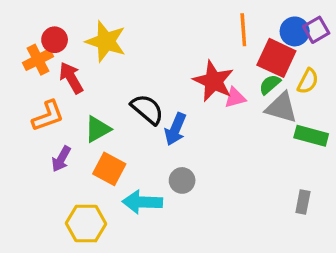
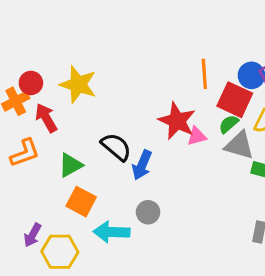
purple arrow: (61, 159) -> (32, 235), moved

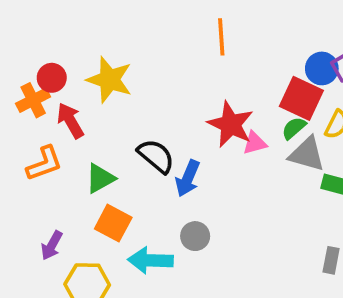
orange line: (204, 74) -> (221, 37), moved
purple arrow: (32, 235) -> (52, 245), moved

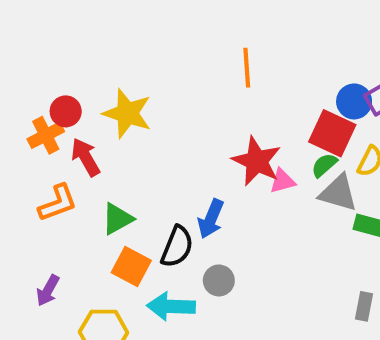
black semicircle: (156, 156) -> (177, 247), moved, turned 72
purple arrow: (52, 245) -> (48, 290), moved

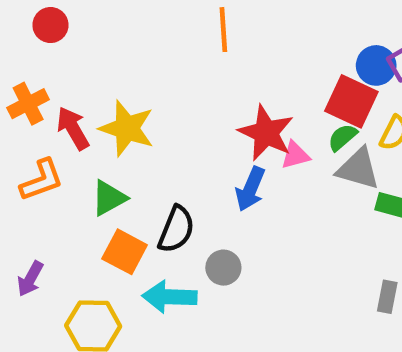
orange line: (247, 68) -> (223, 30), moved
red circle: (66, 111) -> (50, 25), moved
yellow star: (127, 113) -> (127, 128), moved
blue arrow: (211, 219) -> (250, 189), moved

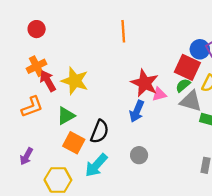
orange cross: (28, 104) -> (37, 66), moved
gray circle: (223, 268) -> (139, 155), moved
cyan arrow: (170, 297) -> (96, 165), turned -50

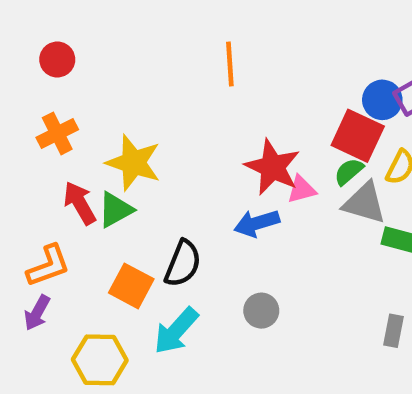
red arrow: (48, 81) -> (80, 203), moved
orange L-shape: (32, 107) -> (48, 266), moved
blue arrow: (137, 111) -> (257, 223), turned 50
green triangle: (66, 116) -> (116, 210), moved

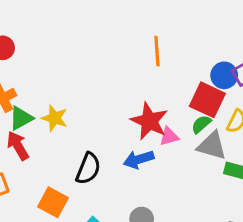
orange line: (230, 64) -> (157, 51), moved
yellow star: (133, 163) -> (55, 118), size x0.7
green triangle: (116, 210) -> (21, 118), moved
black semicircle: (183, 264) -> (88, 169), moved

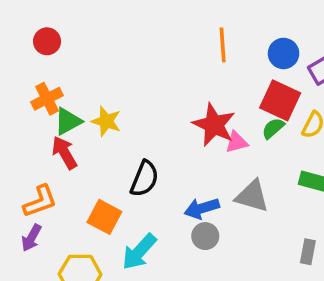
blue circle: (224, 75) -> (284, 53), moved
gray triangle: (212, 146) -> (252, 196), moved
blue arrow: (139, 159) -> (202, 208), moved

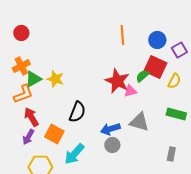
green semicircle: (273, 128) -> (142, 76), moved
red arrow: (64, 153) -> (31, 117), moved
orange L-shape: (40, 201) -> (23, 94), moved
purple arrow: (31, 238) -> (28, 137), moved

